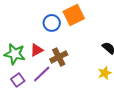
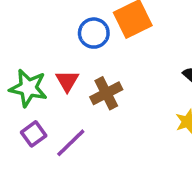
red triangle: (37, 50) -> (67, 81), turned -32
purple line: (42, 74) -> (71, 143), moved

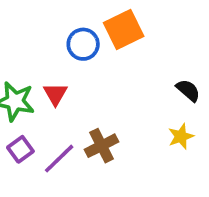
brown cross: (106, 93) -> (102, 146), moved

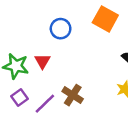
orange square: (124, 29) -> (105, 19), moved, turned -35
brown cross: (102, 146) -> (73, 95), turned -30

